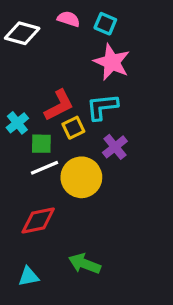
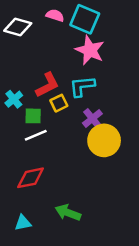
cyan square: (105, 24) -> (85, 19), size x1.6
yellow circle: (81, 177) -> (104, 140), moved

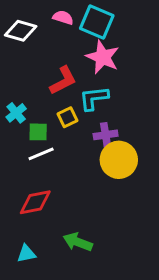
red L-shape: (47, 85) -> (63, 81), moved
purple cross: (92, 118) -> (106, 135), turned 30

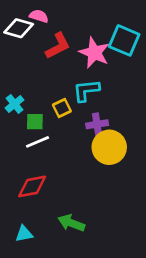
pink semicircle: (63, 18) -> (39, 16), moved
cyan square: (97, 22) -> (124, 40), moved
red L-shape: (63, 81) -> (58, 46), moved

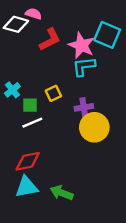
cyan L-shape: (86, 90) -> (84, 66), moved
cyan triangle: (24, 234) -> (26, 187), moved, size x1.5

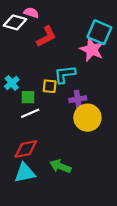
pink star: (81, 45) -> (92, 49), moved
cyan L-shape: (84, 66) -> (65, 74), moved
yellow square: (53, 93) -> (50, 86), turned 32
green arrow: (62, 193) -> (60, 166), moved

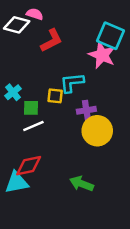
green arrow: (60, 166) -> (82, 184), moved
cyan triangle: (25, 173) -> (17, 182), moved

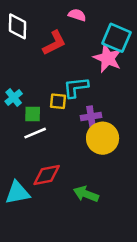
pink semicircle: (35, 14) -> (77, 15), moved
white diamond: (17, 25) -> (17, 26), turned 75
red diamond: (29, 166) -> (47, 175), moved

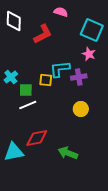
pink star: (108, 58) -> (89, 54), moved, size x0.6
purple cross: (91, 117) -> (79, 77), moved
yellow circle: (103, 138) -> (81, 109), size x0.6

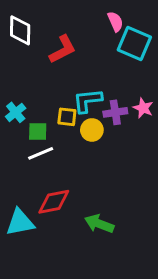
pink semicircle: (61, 12) -> (115, 22), moved, turned 48
pink star: (89, 54) -> (143, 108), moved
yellow circle: (81, 109) -> (92, 130), moved

